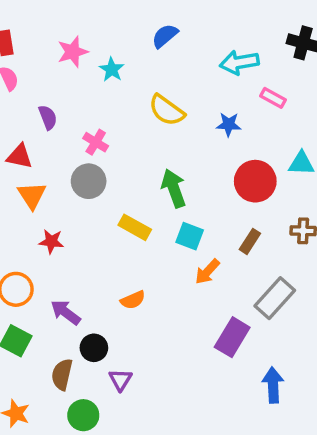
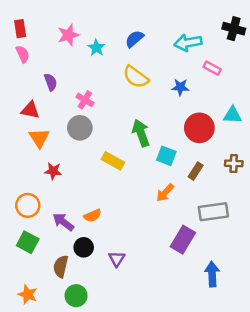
blue semicircle: (165, 36) -> (135, 39), moved
cyan square: (190, 236) -> (166, 156), moved
gray rectangle: (275, 298) -> (213, 212), turned 40
orange semicircle: (133, 300) -> (93, 216), moved
purple triangle: (121, 380) -> (117, 259), moved

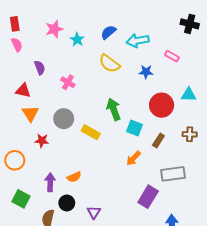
cyan arrow: (188, 43) -> (138, 41), moved
gray circle: (80, 128) -> (64, 119), moved
orange circle: (28, 205) -> (15, 160), moved
purple arrow: (63, 222) -> (50, 182), turned 54

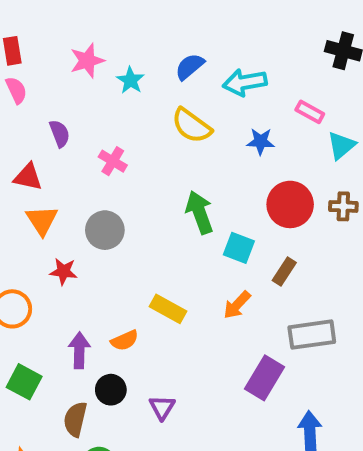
cyan triangle: (189, 95) -> (341, 145), moved, turned -42
yellow rectangle: (91, 132) -> (168, 309), moved
brown cross: (190, 134) -> (343, 206), moved

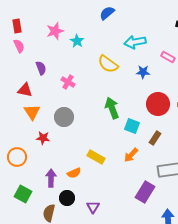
blue semicircle: (190, 67) -> (107, 13), moved

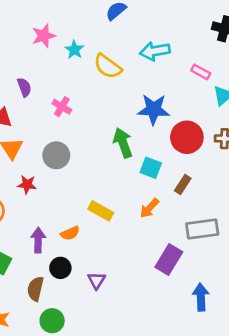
yellow semicircle: (108, 64) -> (108, 66), moved
blue star: (143, 72) -> (154, 109), moved, size x1.6

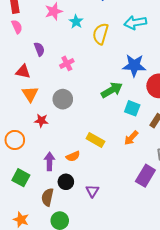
yellow semicircle: (108, 66) -> (101, 34), turned 70
pink cross: (62, 107) -> (67, 63), turned 32
green arrow: (123, 143) -> (112, 90), turned 80

